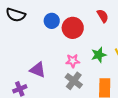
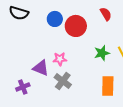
pink star: (73, 61) -> (60, 59), moved
gray cross: (74, 81) -> (63, 81), moved

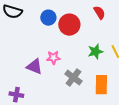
gray cross: (63, 81) -> (73, 78), moved
purple cross: (23, 87) -> (16, 95), moved, turned 32

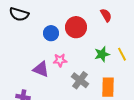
blue circle: (48, 18) -> (51, 33), moved

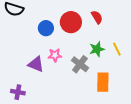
red semicircle: (106, 15) -> (97, 17), moved
gray cross: (80, 80) -> (80, 64), moved

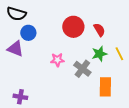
red semicircle: (97, 17) -> (99, 30), moved
blue circle: (46, 28) -> (28, 33), moved
purple triangle: (36, 64) -> (15, 49), moved

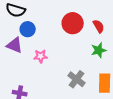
pink star: (57, 60) -> (41, 56), moved
gray cross: (82, 69) -> (77, 79), moved

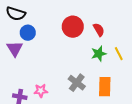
purple triangle: (15, 45) -> (15, 49), turned 36
pink star: (41, 56) -> (41, 91), moved

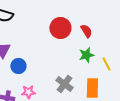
blue circle: (28, 33) -> (18, 66), moved
yellow line: (119, 54) -> (106, 64), moved

